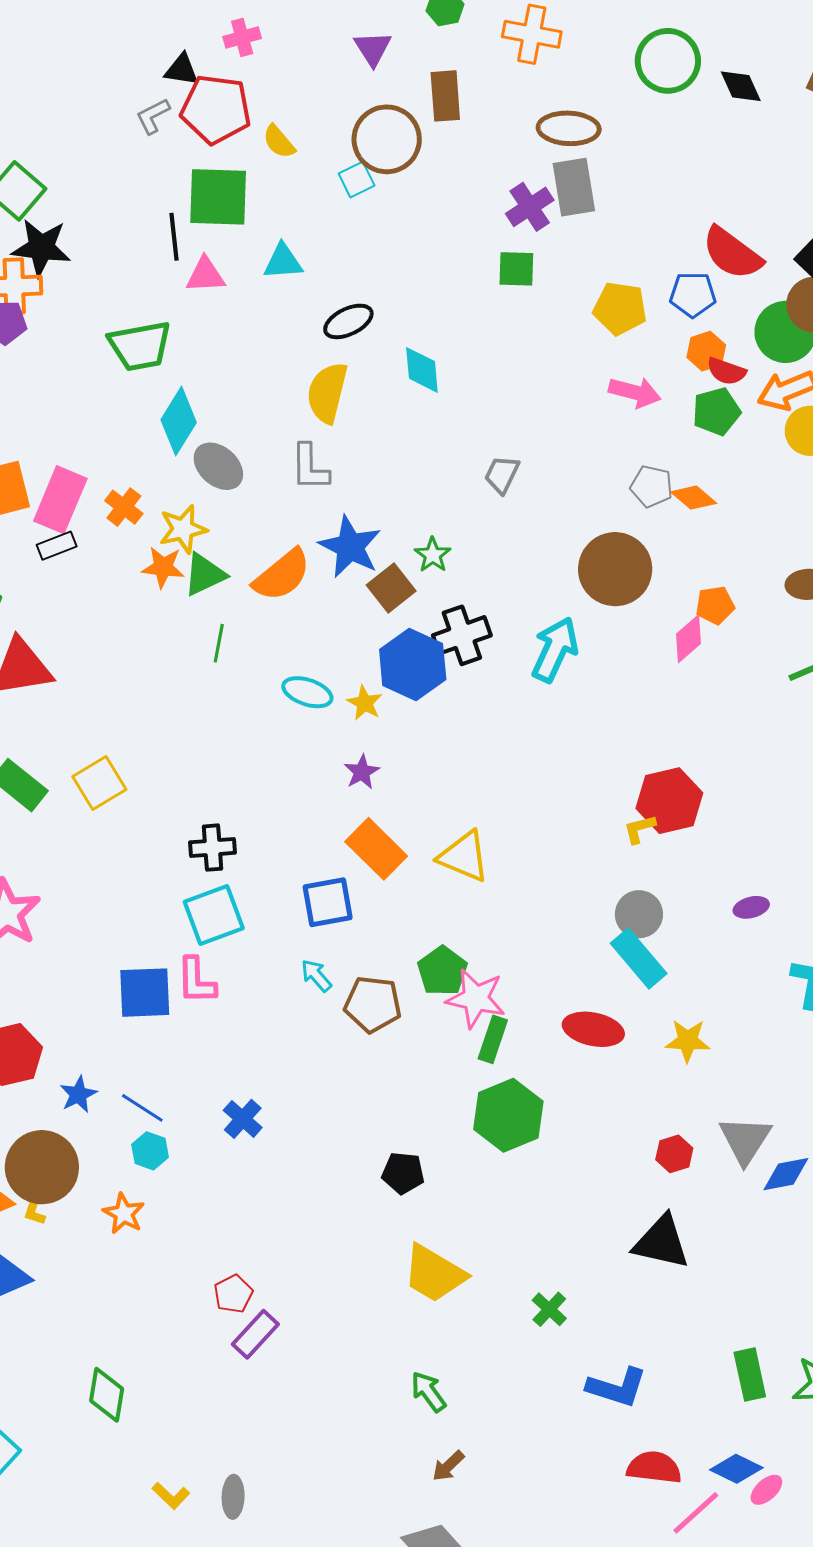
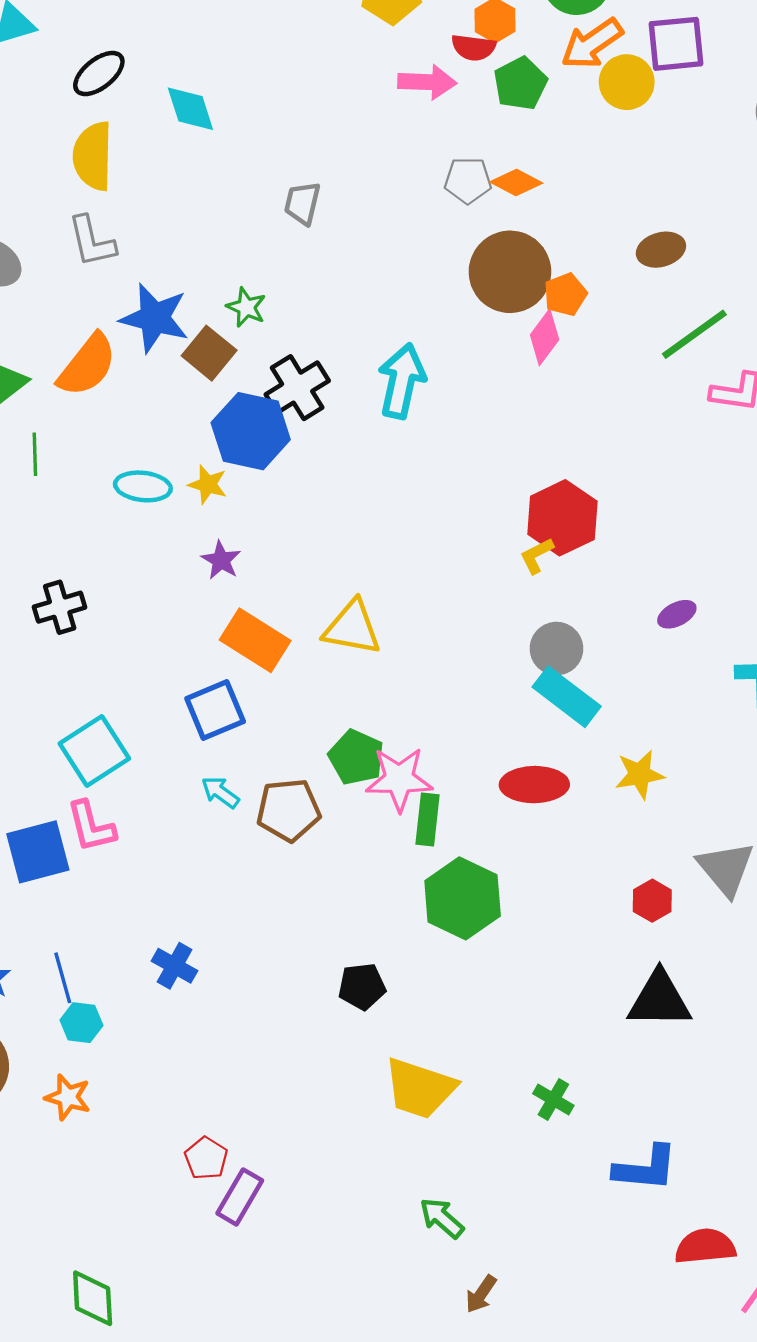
red semicircle: (726, 371) -> (474, 47), moved
brown circle: (615, 569) -> (510, 272), moved
black cross: (212, 848) -> (60, 607), moved
blue line: (142, 1108) -> (63, 978), turned 54

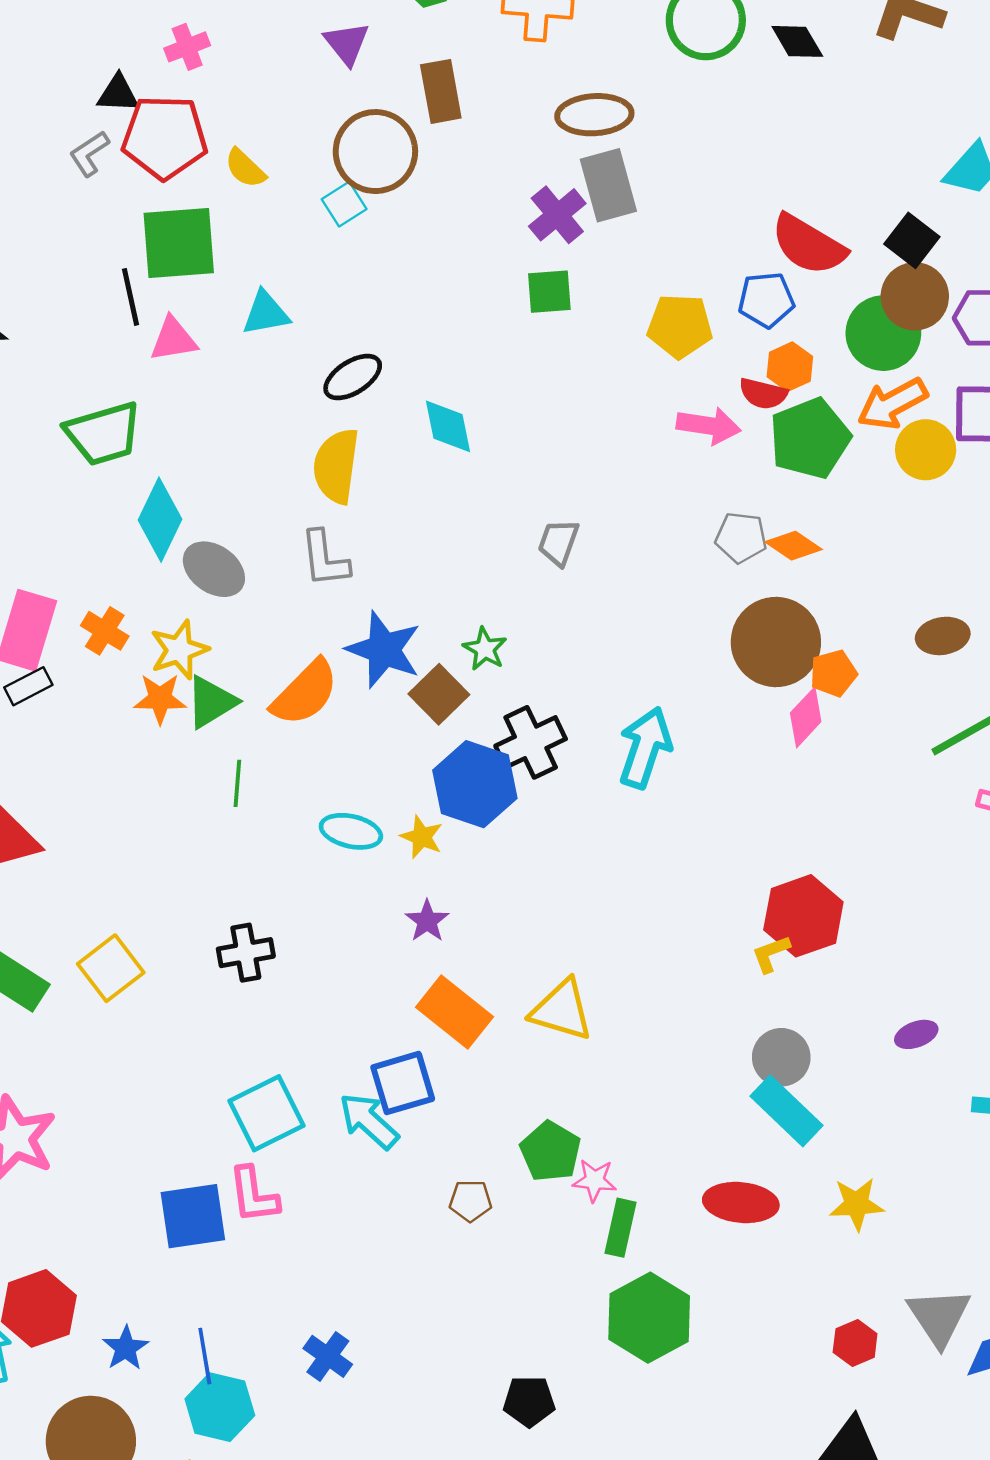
green pentagon: (520, 83) -> (810, 438), size x1.4
pink star: (399, 779) -> (595, 1180), size x0.6
cyan arrow: (220, 792) -> (369, 1121), moved, size x1.5
brown pentagon: (289, 810) -> (470, 1201), size x0.6
cyan hexagon: (81, 1023) -> (220, 1407), size x1.5

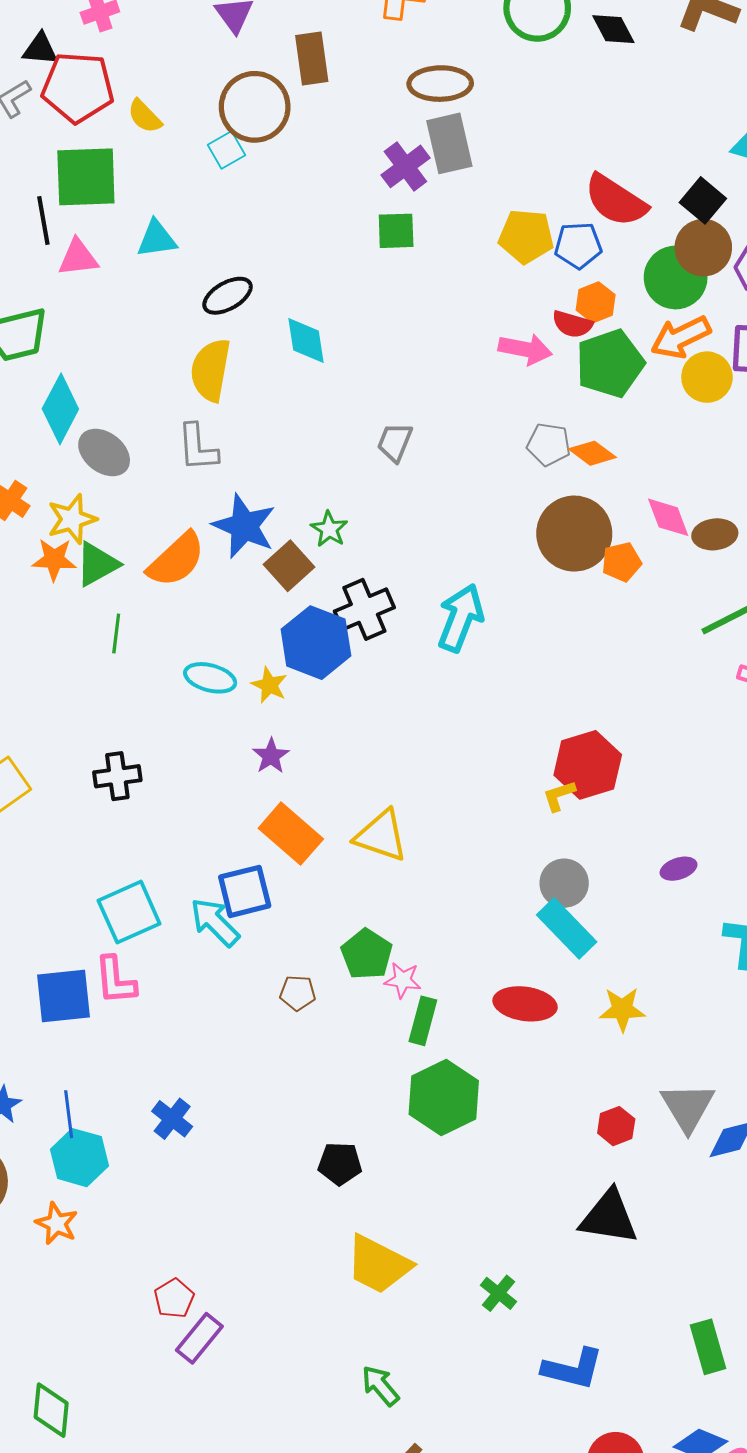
yellow pentagon: (680, 326) -> (526, 236), moved
pink diamond: (806, 717) -> (668, 517), moved, turned -66

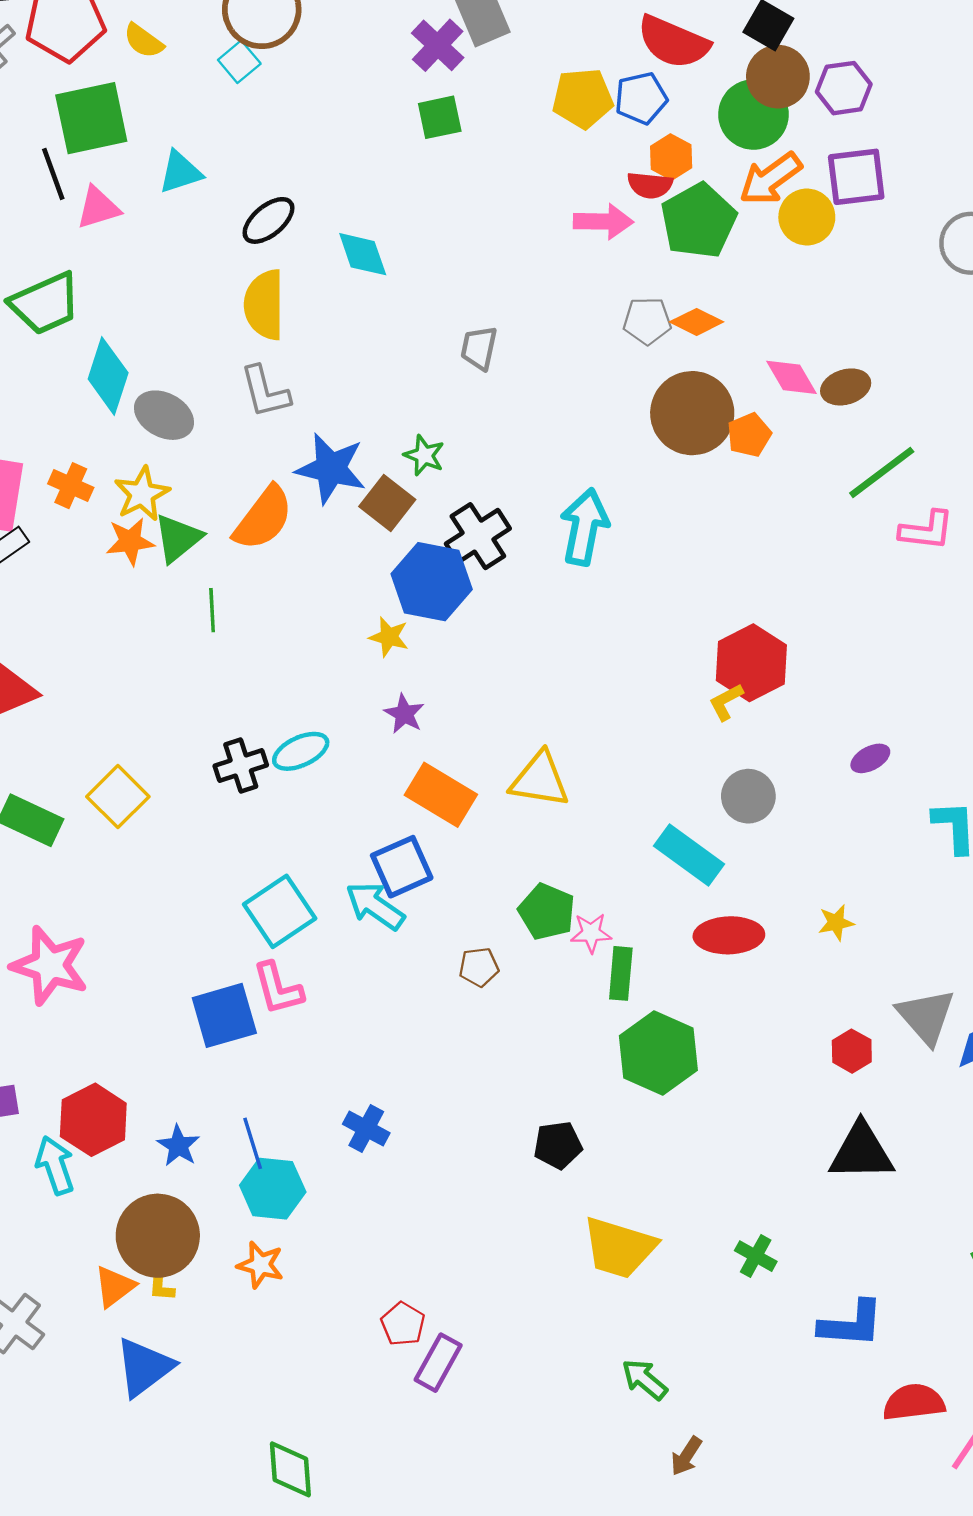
cyan ellipse: (210, 678) -> (301, 751), moved, turned -30
cyan rectangle: (567, 928) -> (689, 855), moved
yellow star: (622, 1009) -> (836, 923), size x0.7

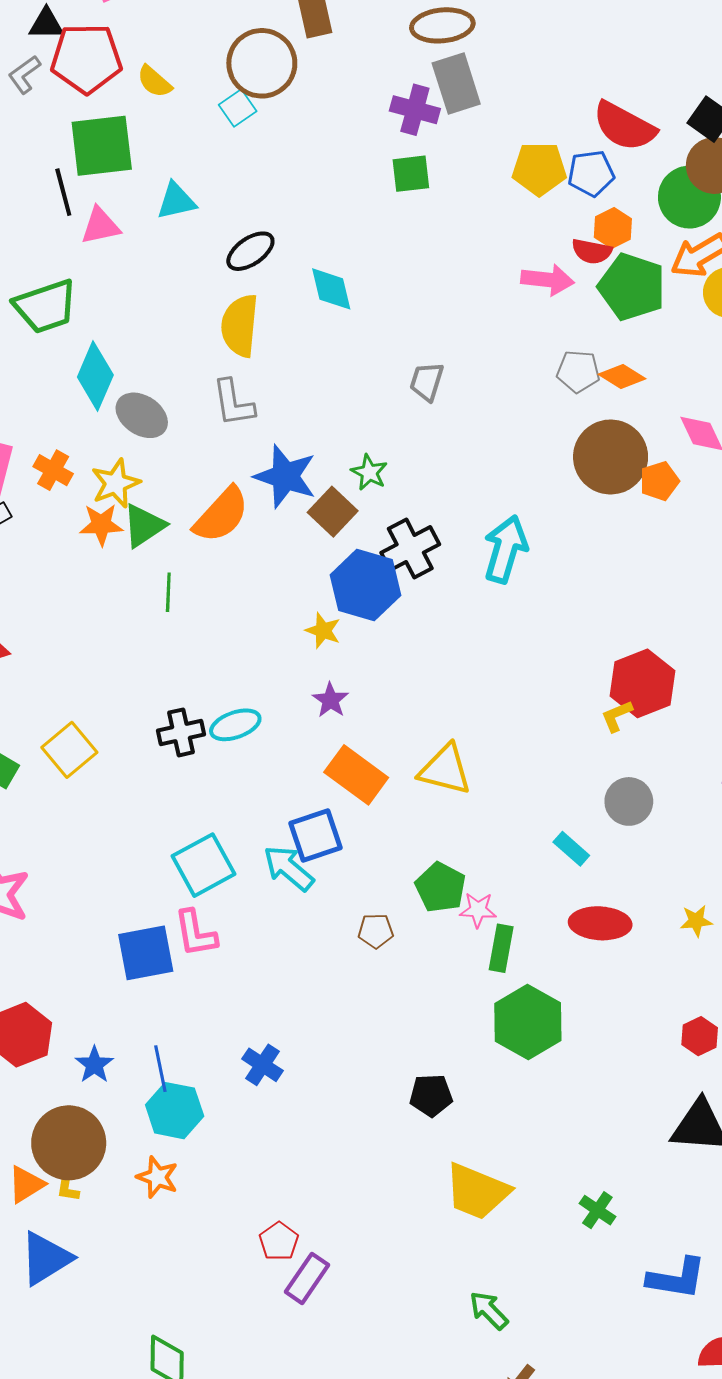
purple cross: (438, 45) -> (415, 110), turned -33
green pentagon: (698, 221) -> (632, 287), turned -30
cyan rectangle: (689, 855) -> (571, 849), size x0.6

